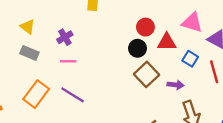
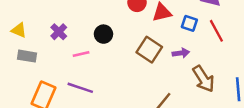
black circle: (137, 48) -> (103, 34), moved
pink line: (68, 61) -> (81, 54), moved

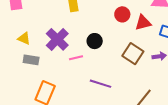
purple cross: (59, 32) -> (57, 39), size x1.6
purple line: (80, 88) -> (100, 84), moved

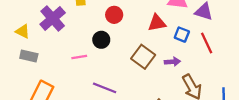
red circle: (122, 14) -> (114, 15), moved
purple cross: (57, 39) -> (53, 18), moved

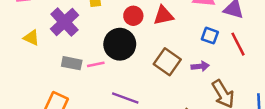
red triangle: (157, 23) -> (163, 15), moved
black circle: (101, 40) -> (120, 44), size x1.6
gray rectangle: (29, 56) -> (72, 63), moved

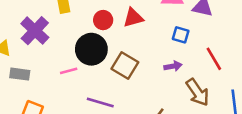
red line: (238, 44) -> (214, 59), moved
brown square: (167, 62) -> (125, 65), moved
gray rectangle: (72, 63) -> (20, 74), moved

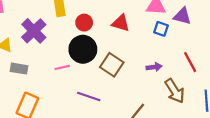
red triangle: (133, 18) -> (121, 23), turned 30
red circle: (103, 20) -> (84, 23), moved
blue square: (181, 35) -> (161, 29), moved

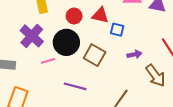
red circle: (84, 23) -> (74, 16), moved
blue square: (161, 29) -> (117, 30), moved
purple cross: (34, 31) -> (32, 36), moved

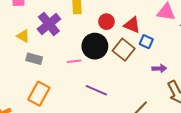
purple cross: (32, 36) -> (49, 24), moved
brown square: (95, 55) -> (124, 50), moved

